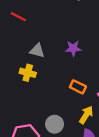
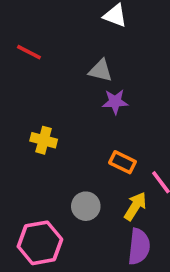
gray triangle: (37, 51) -> (100, 71), moved
gray circle: (55, 124) -> (86, 206), moved

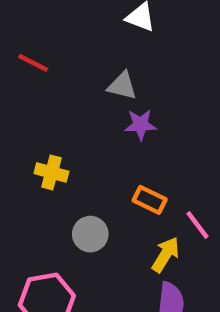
gray circle: (86, 206) -> (90, 234), moved

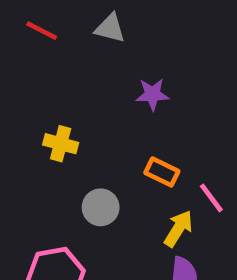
gray triangle: (122, 86) -> (110, 28), moved

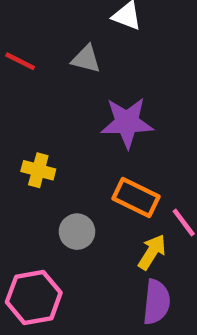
purple star: (152, 94) -> (127, 123), size x1.6
orange rectangle: (162, 172) -> (136, 198), size x1.4

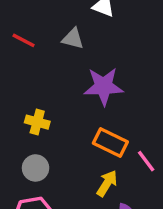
gray circle: (77, 232) -> (36, 168), moved
yellow arrow: (152, 252) -> (107, 183), moved

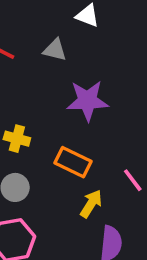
orange rectangle: (110, 142) -> (73, 162), moved

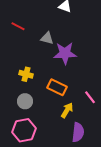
gray triangle: (55, 50) -> (47, 38), moved

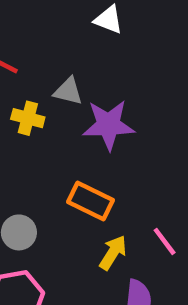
yellow cross: (26, 74) -> (28, 118), moved
pink line: (90, 97) -> (165, 241), moved

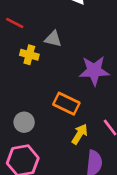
purple star: (109, 125) -> (94, 71), moved

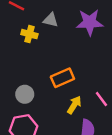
purple star: (94, 71) -> (90, 22), moved
orange rectangle: (66, 104) -> (62, 78), turned -50

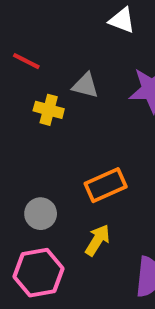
yellow arrow: (74, 105) -> (98, 240), moved

